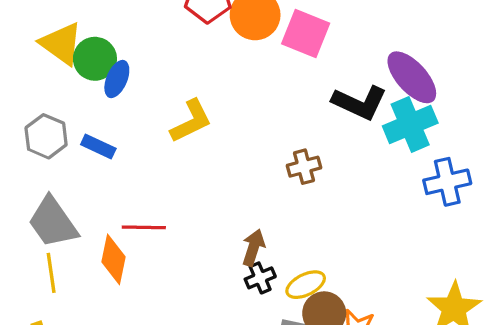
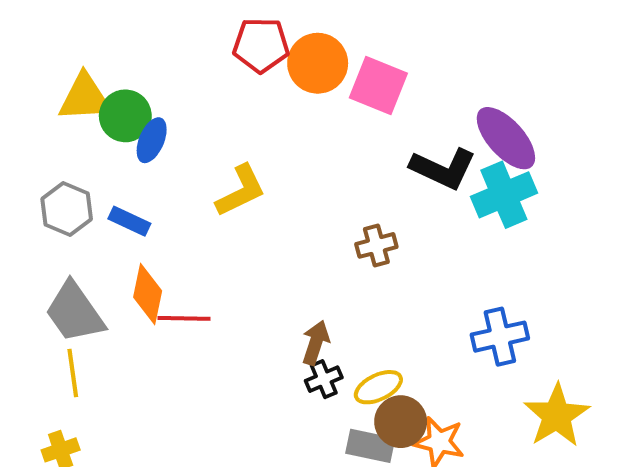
yellow triangle: (61, 44) -> (85, 98), turned -39
blue cross: (447, 182) -> (500, 337), moved
orange diamond: (113, 259) -> (148, 294), moved

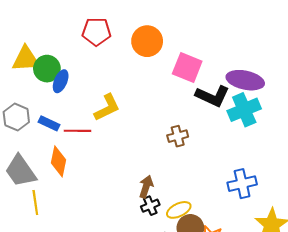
red pentagon: (261, 45) -> (96, 32), moved
pink square: (378, 86) -> (187, 68), moved
purple ellipse: (506, 138) -> (245, 80), turned -36
red line: (184, 318) -> (77, 131), moved
yellow line: (73, 373) -> (35, 203), moved

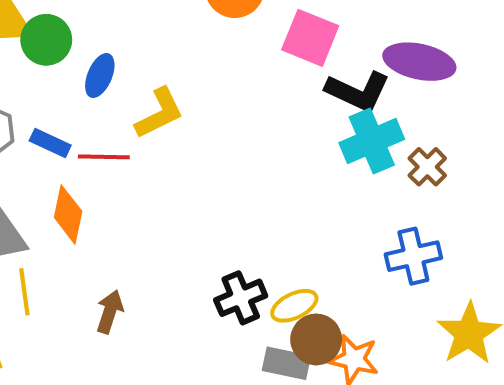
blue ellipse: (61, 81) -> (100, 76), moved
cyan cross: (244, 110) -> (372, 141), moved
brown cross: (178, 136) -> (427, 167), moved, turned -30
brown arrow: (146, 187) -> (110, 312), moved
black cross: (150, 206) -> (241, 298), size x1.4

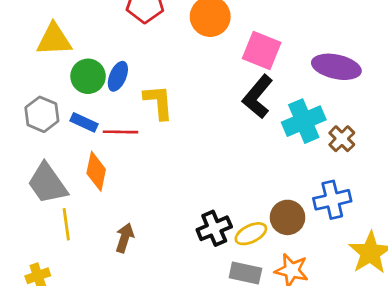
green circle: (46, 40) -> (88, 76), moved
black L-shape: (358, 91) -> (258, 97), moved, turned 105
yellow L-shape: (159, 113) -> (159, 102), turned -69
brown circle: (316, 339) -> (287, 217), moved

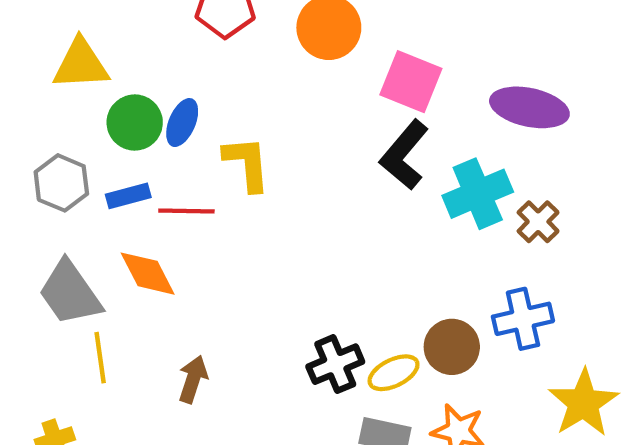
blue rectangle: (84, 122) -> (128, 196), turned -40
orange diamond: (96, 171) -> (148, 274), turned -39

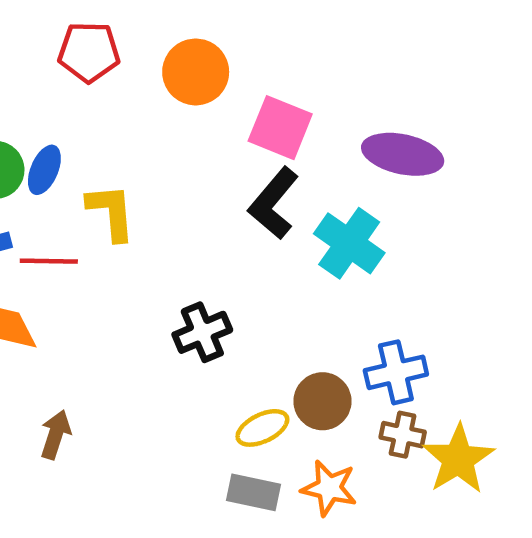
cyan cross: (478, 194) -> (349, 243), turned -32
brown cross: (538, 222) -> (403, 435), moved, turned -33
black cross: (335, 364) -> (202, 332), moved

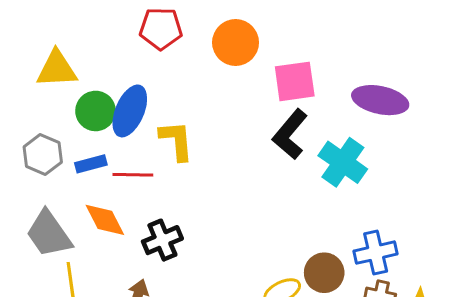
pink square: (280, 128) -> (295, 81), turned -30
blue ellipse: (44, 170) -> (130, 111), size x1.5
black cross: (202, 332) -> (162, 240), moved

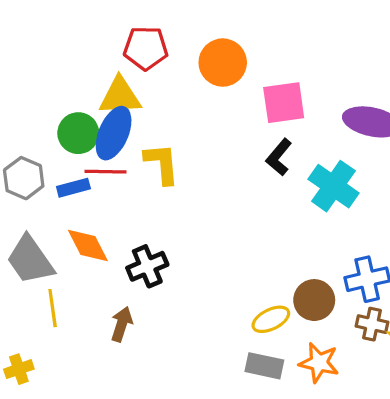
yellow triangle: (57, 69) -> (120, 96), moved
black L-shape: (290, 134) -> (279, 157), size x0.7
red line: (133, 175) -> (106, 172), moved

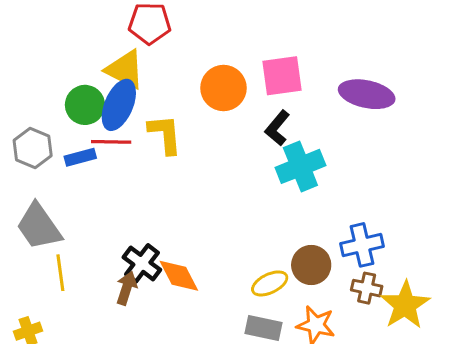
orange circle: (223, 63) -> (223, 88), moved
yellow triangle: (120, 96) -> (125, 70), turned 30
cyan cross: (333, 186) -> (300, 166), moved, turned 33
orange diamond: (88, 245) -> (179, 276), moved
black cross: (147, 266) -> (142, 263), moved, turned -30

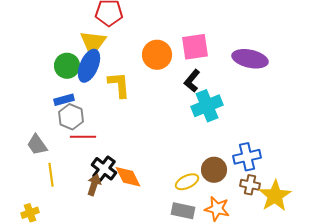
yellow triangle: (125, 70) -> (93, 43), turned 40
red line: (111, 142) -> (83, 137), moved
gray hexagon: (33, 148) -> (71, 117), moved
gray trapezoid: (39, 227) -> (37, 145), size x0.7

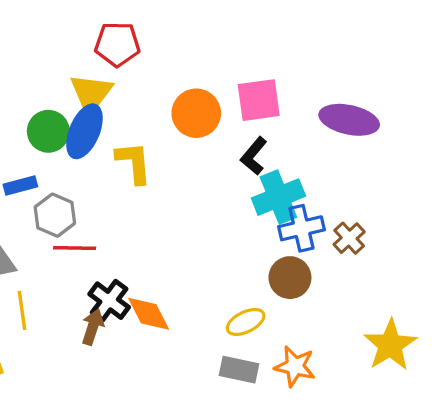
blue rectangle: (64, 100) -> (20, 186), moved
blue cross: (247, 157) -> (301, 228), moved
brown circle: (214, 170) -> (290, 278), moved
brown cross: (250, 185) -> (349, 238), moved, turned 36

